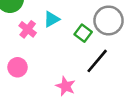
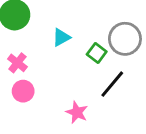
pink cross: (28, 29) -> (17, 63), moved

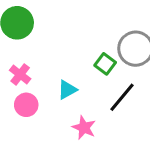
cyan triangle: (61, 37) -> (67, 90), moved

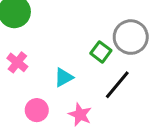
pink circle: (26, 105) -> (37, 110), moved

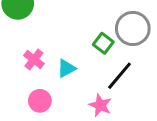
pink cross: (17, 62) -> (34, 59), moved
pink star: (80, 115) -> (100, 105), moved

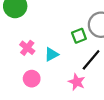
green square: (103, 43) -> (79, 36), turned 32

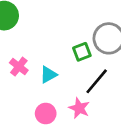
pink circle: (32, 79) -> (46, 114), moved

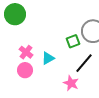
pink circle: (46, 114) -> (25, 70), moved

